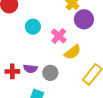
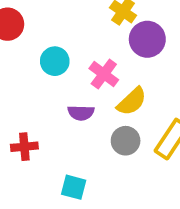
purple semicircle: (30, 69) -> (81, 113), moved
gray circle: (50, 73) -> (126, 141), moved

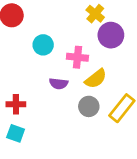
pink cross: (104, 74) -> (77, 57), turned -36
cyan square: (74, 187) -> (16, 133), moved

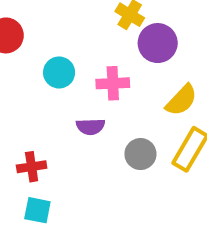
yellow semicircle: (96, 79) -> (181, 100), moved

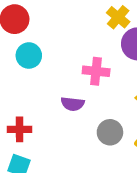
cyan circle: (59, 72) -> (29, 56), moved

